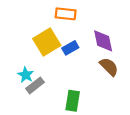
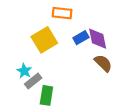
blue rectangle: (70, 48) -> (81, 38), moved
green rectangle: (73, 101) -> (46, 95), moved

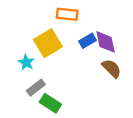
cyan star: (24, 71) -> (26, 62), moved
green rectangle: (46, 95) -> (50, 103), turned -66

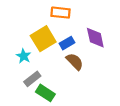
blue rectangle: (88, 41) -> (67, 43), moved
brown semicircle: (112, 68) -> (75, 61), moved

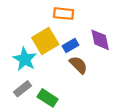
cyan star: (24, 56) -> (25, 59), size x1.5
gray rectangle: (32, 79) -> (23, 89), moved

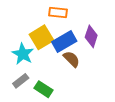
purple diamond: (100, 40) -> (91, 36), turned 30
blue rectangle: (70, 46) -> (64, 41), size x1.6

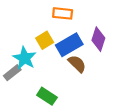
yellow square: (41, 37) -> (45, 40), size x0.7
gray rectangle: (21, 81) -> (12, 73), moved

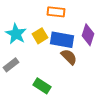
blue rectangle: (69, 45) -> (62, 40), turned 40
cyan star: (25, 58) -> (16, 34), moved

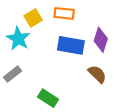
yellow square: (40, 36) -> (33, 18), moved
brown semicircle: (69, 57) -> (97, 74), moved

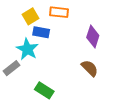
cyan star: (18, 39) -> (27, 49), moved
blue rectangle: (71, 45) -> (41, 32), moved, size x0.7

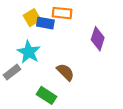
blue rectangle: (41, 32) -> (45, 23), moved
brown semicircle: (90, 68) -> (65, 72), moved

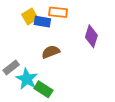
cyan star: (29, 52) -> (27, 79), moved
brown semicircle: (65, 72) -> (51, 52), moved, turned -66

